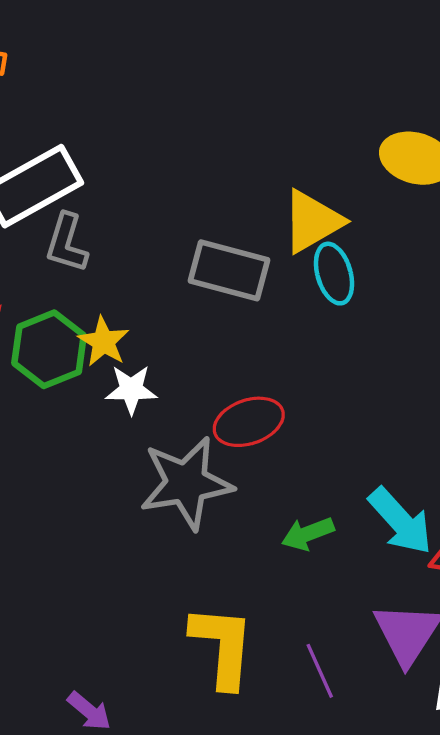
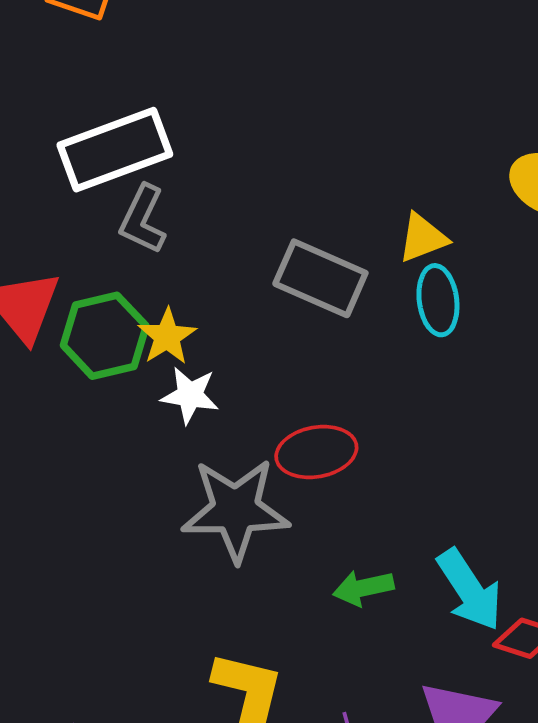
yellow triangle: (312, 221) -> (423, 238), size x0.7

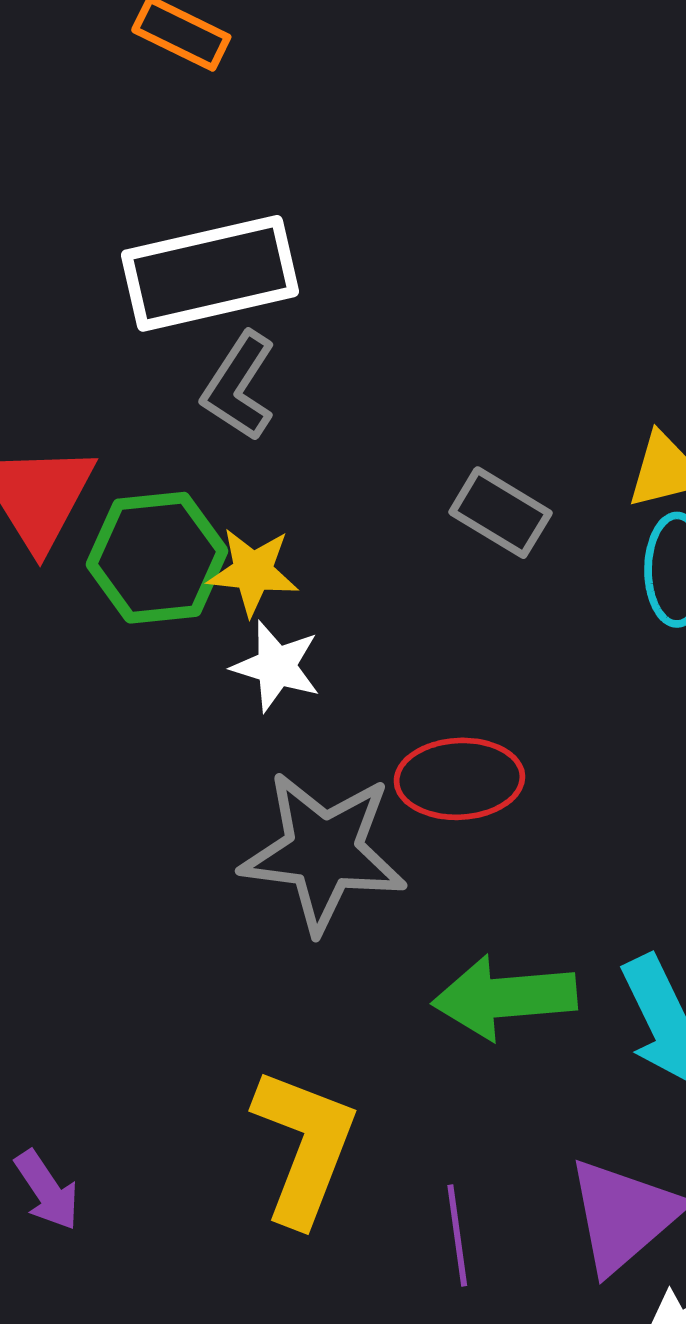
gray rectangle: (320, 278) -> (500, 513), size x0.7
yellow star: (167, 337) -> (253, 572), turned 30
green arrow: (363, 588) -> (504, 997), size x1.5

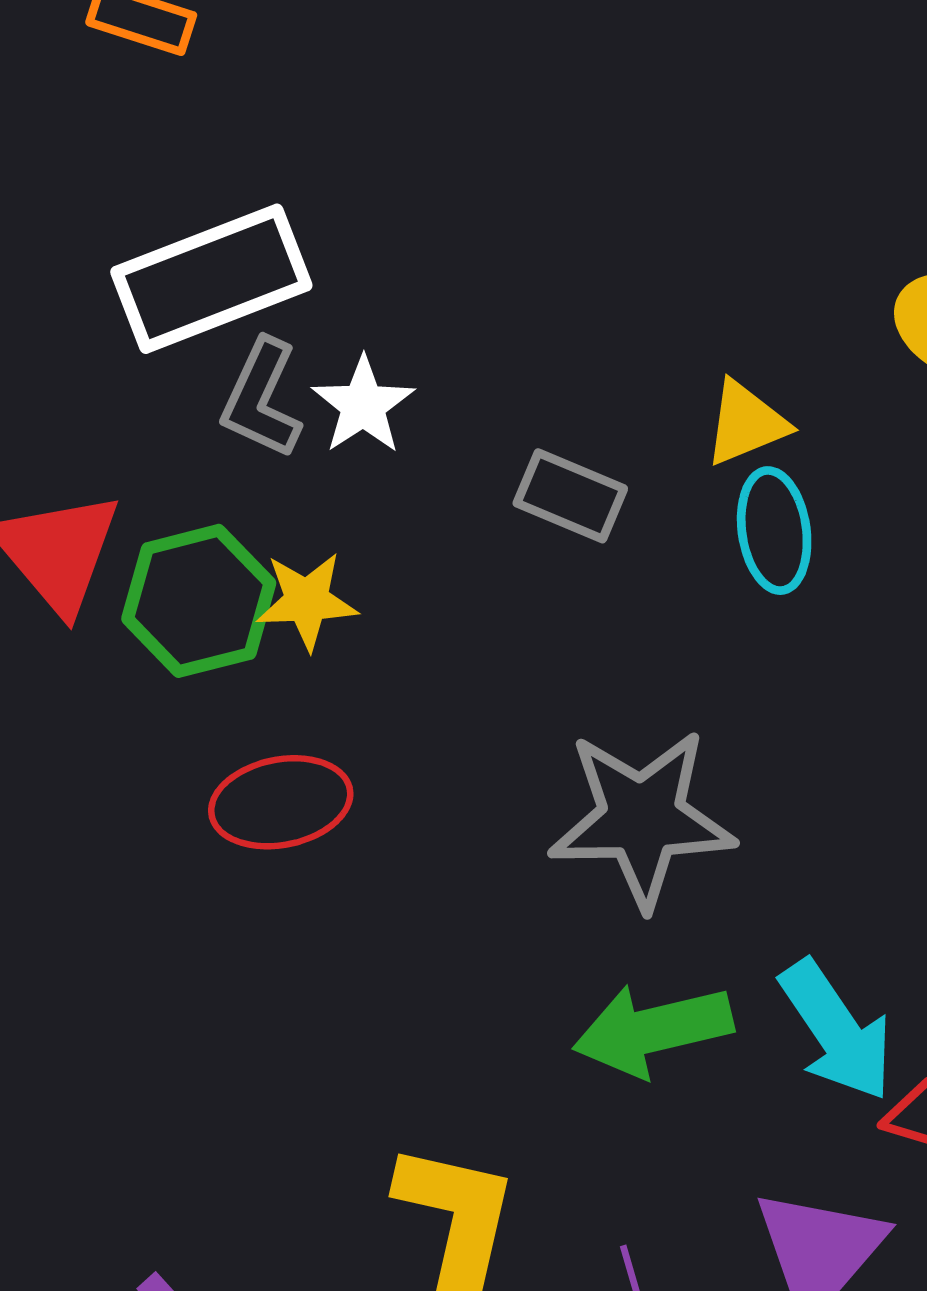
white star: (276, 666) -> (363, 405), moved, turned 30
red ellipse: (459, 779) -> (281, 802), moved
gray star: (323, 852) -> (642, 818), moved

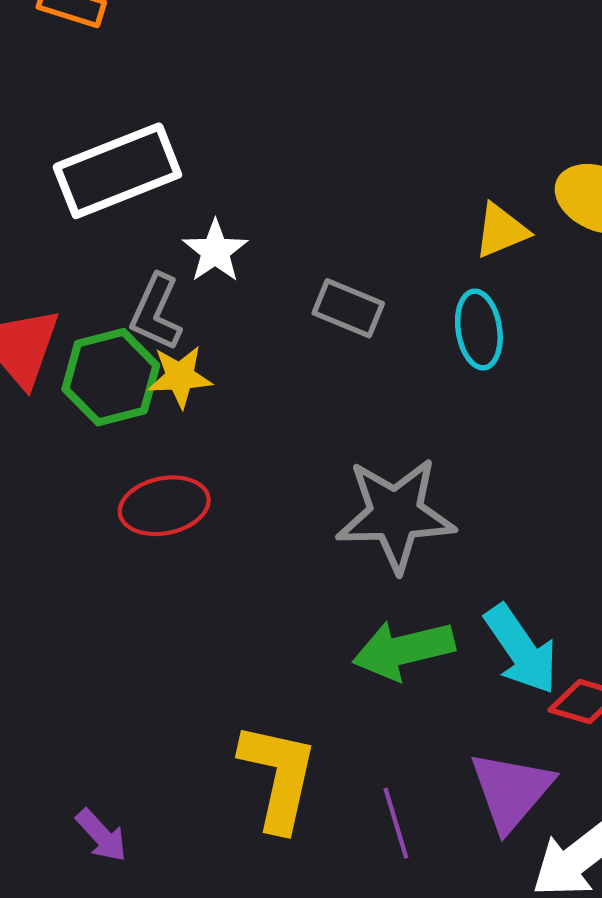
gray L-shape: (261, 399) -> (156, 312), moved
yellow triangle: (746, 423) -> (501, 231), moved

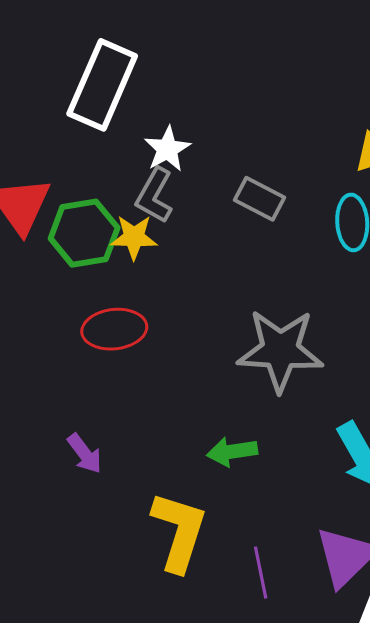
white rectangle: (117, 171) -> (102, 85), turned -50
gray L-shape: (156, 312) -> (155, 195), moved
green arrow: (403, 650) -> (232, 452), moved, size x0.7
purple arrow: (101, 835) -> (85, 454), moved

